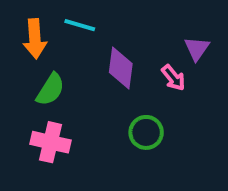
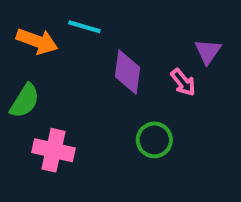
orange arrow: (35, 39) -> (37, 41), turned -66
green semicircle: (50, 89) -> (25, 101), moved

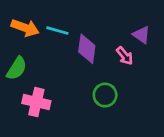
cyan line: (84, 27) -> (57, 31), moved
purple triangle: (208, 51) -> (142, 35), turned -30

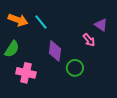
cyan line: (57, 31) -> (41, 22), turned 35
purple diamond: (87, 49) -> (55, 51), moved

